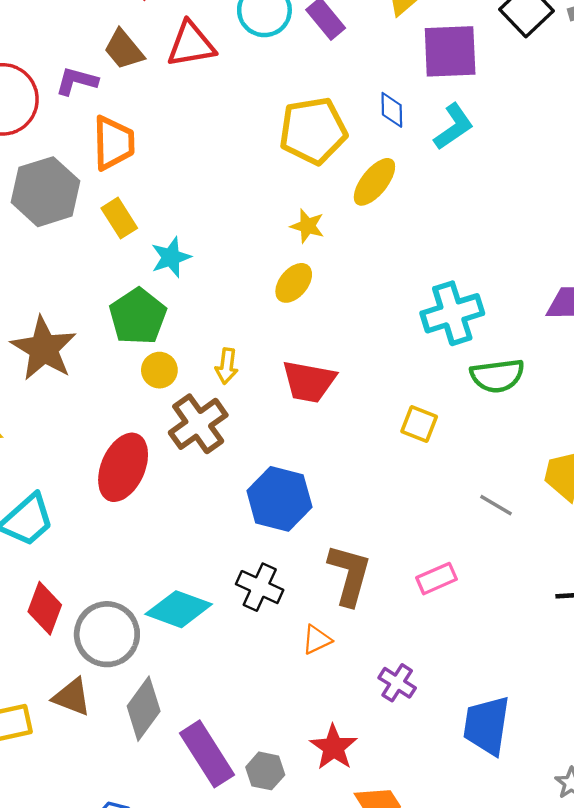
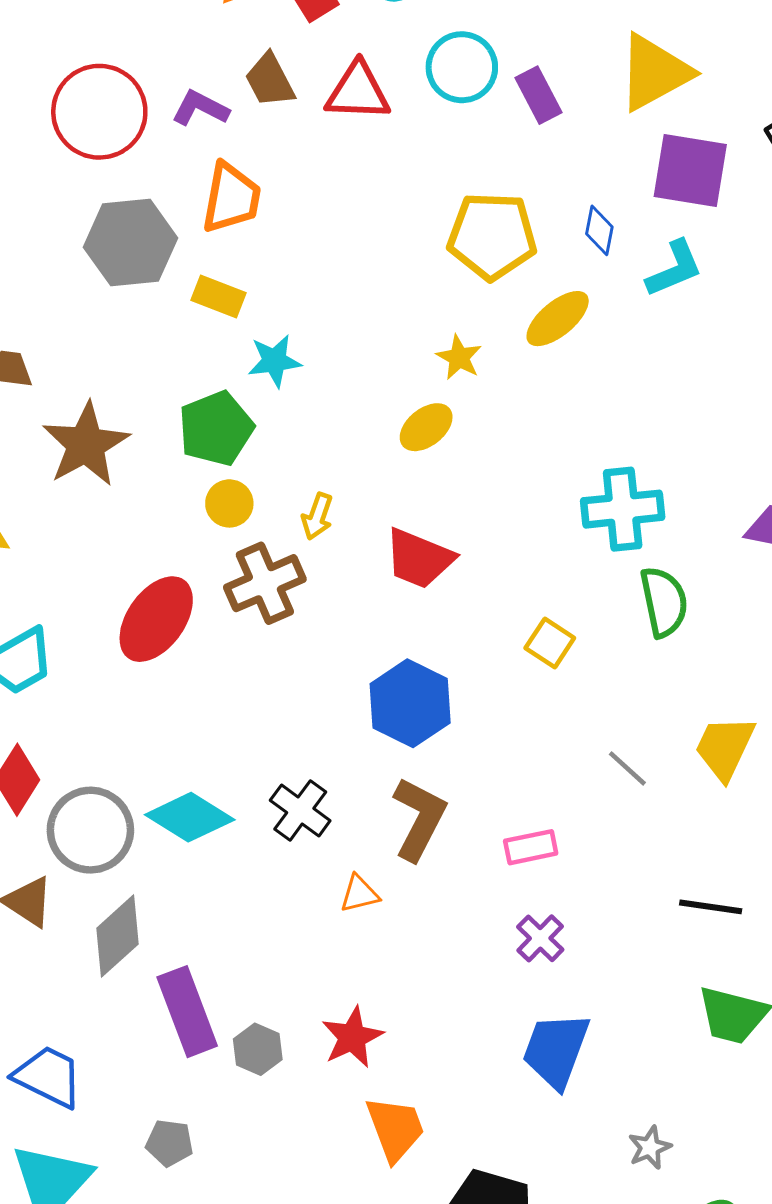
yellow rectangle: (119, 218) -> (218, 296), turned -48
green semicircle: (497, 376) -> (664, 602), turned -106
blue hexagon: (279, 499) -> (410, 703), moved
purple cross: (397, 683) -> (540, 938), moved

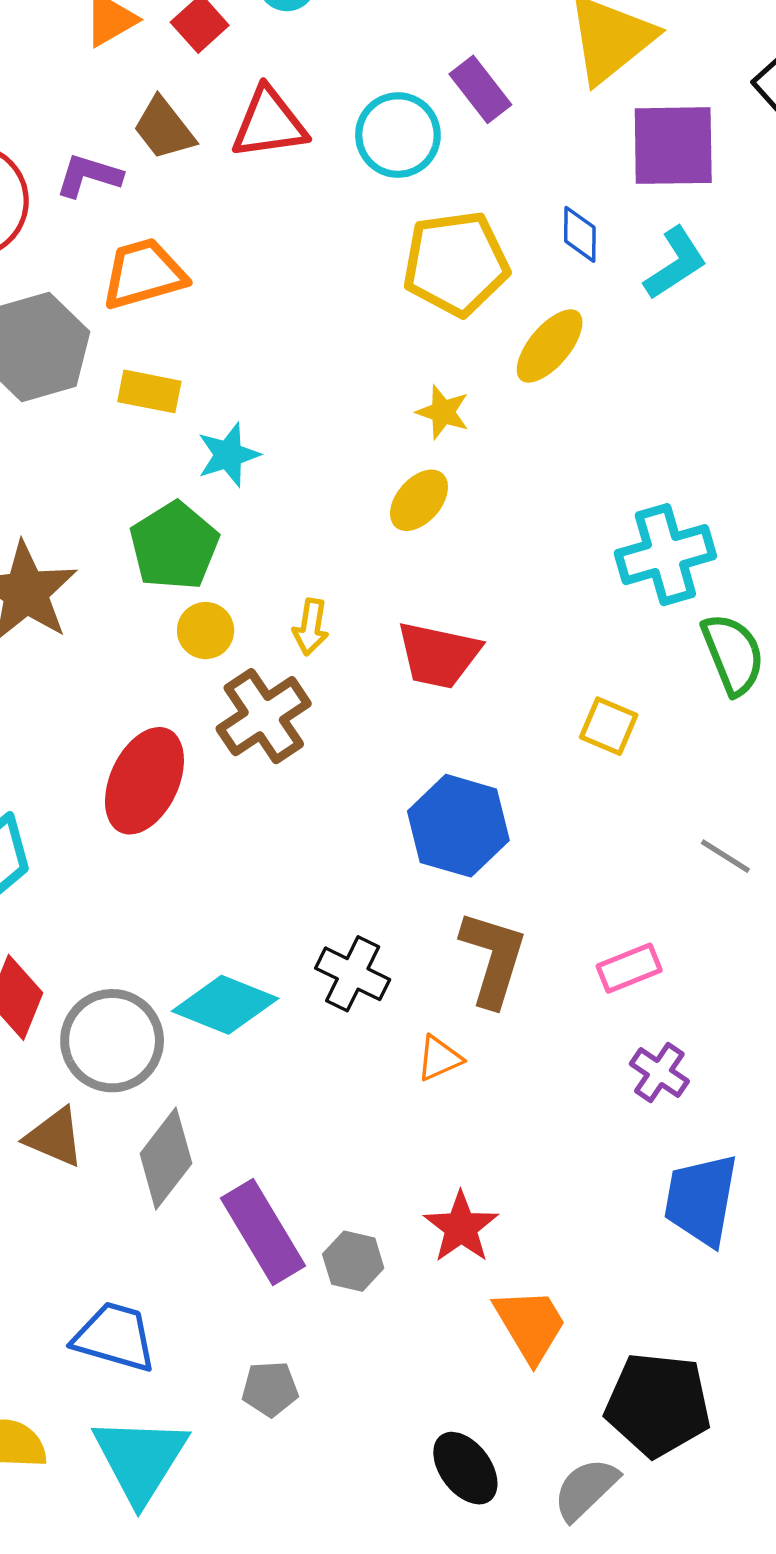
cyan circle: (462, 67) -> (398, 135), moved
orange trapezoid: (231, 198) -> (144, 274), turned -106

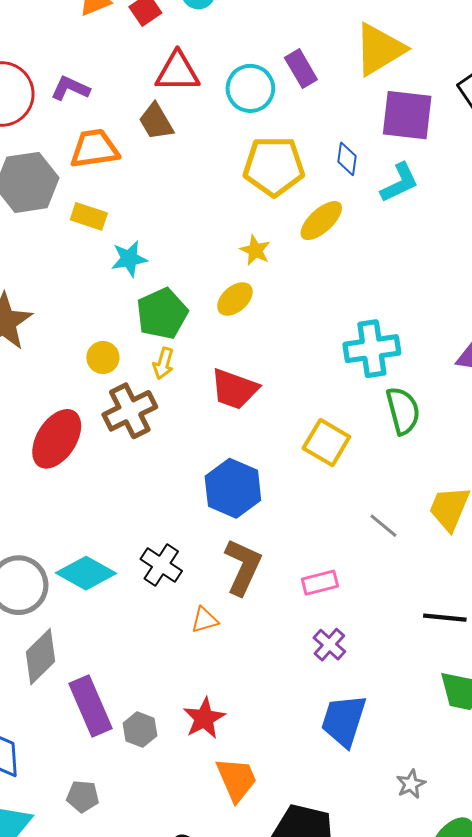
brown trapezoid: (164, 129) -> (156, 122), moved
green pentagon: (174, 546) -> (162, 314), moved
yellow square: (609, 726) -> (326, 443), size x1.4

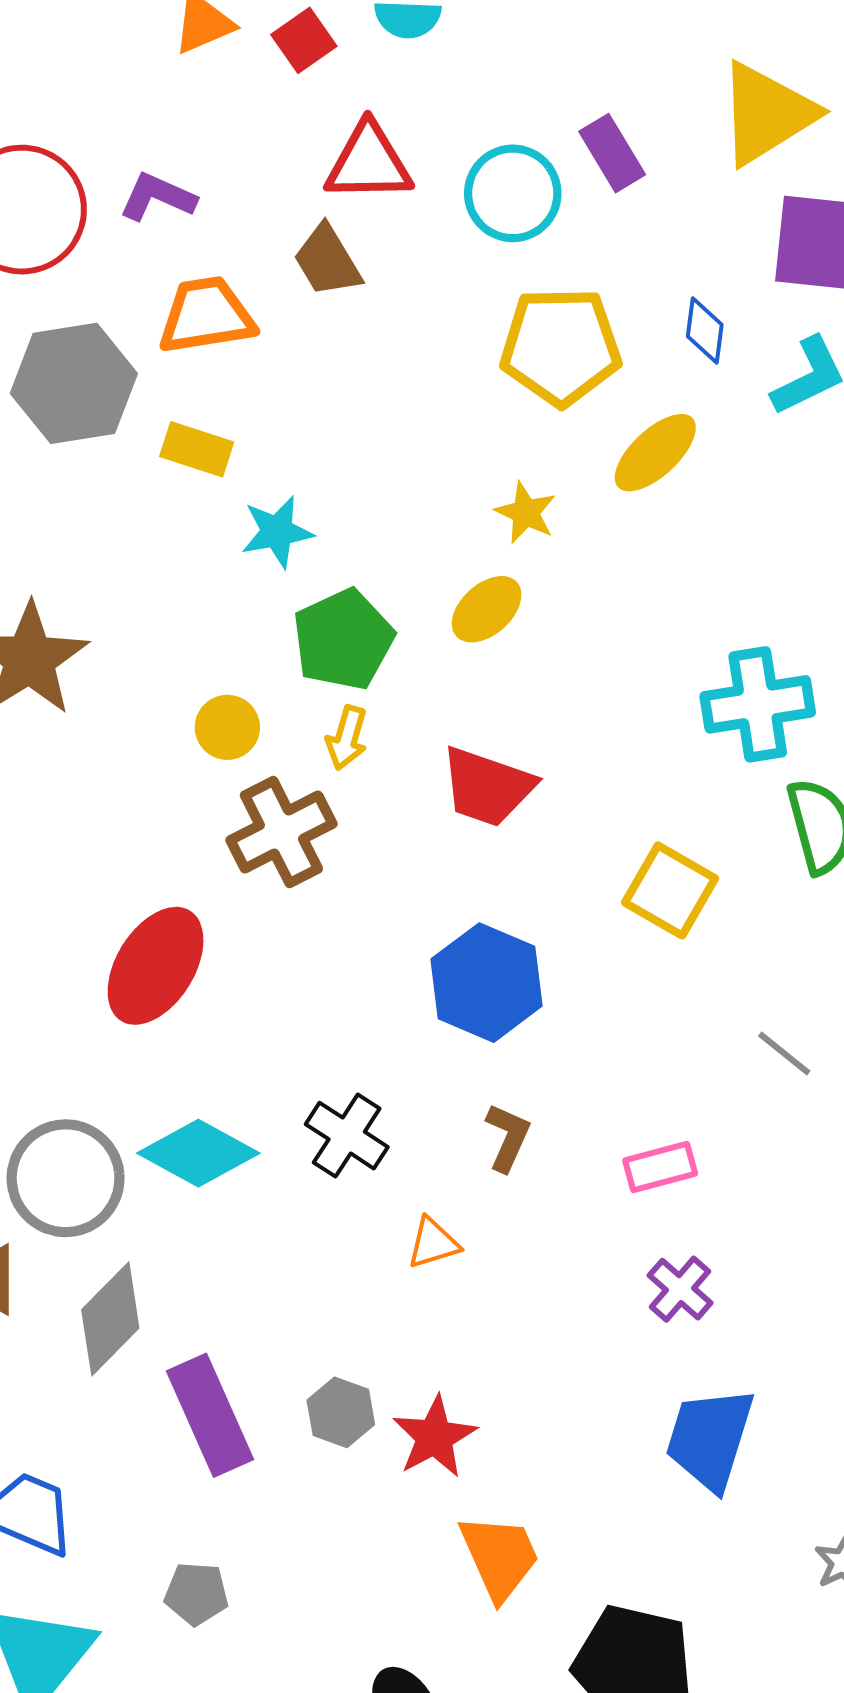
red ellipse: (57, 439) -> (156, 966), moved
brown L-shape: (243, 567) -> (508, 1137), size x0.6
gray hexagon: (140, 730) -> (341, 1412), moved

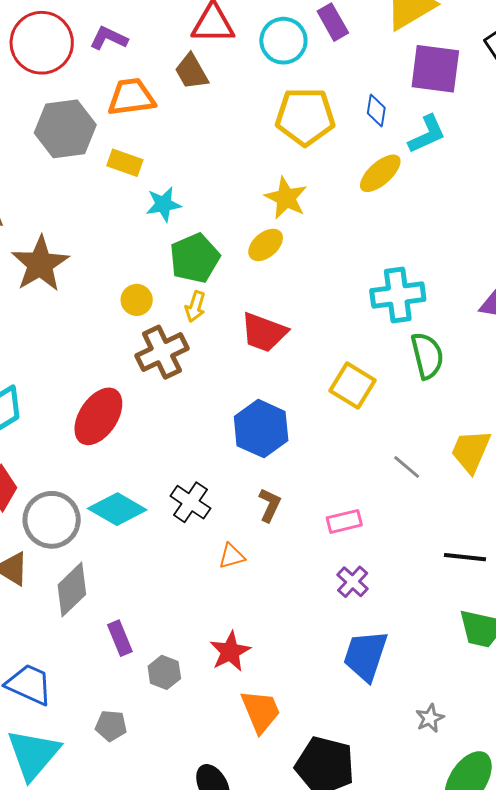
yellow ellipse: (655, 453) -> (380, 173), moved
yellow star: (526, 513) -> (286, 198), size x1.4
gray hexagon: (341, 1412) -> (164, 672), moved
purple rectangle: (210, 1415) -> (120, 638), size x0.6

